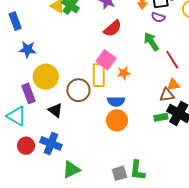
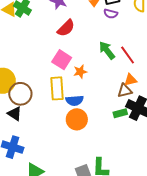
green arrow: (151, 42) -> (107, 50), moved
yellow rectangle: (99, 75) -> (57, 88), moved
brown circle: (78, 90) -> (20, 94), moved

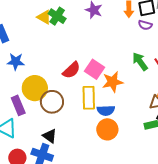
red semicircle: (66, 28) -> (72, 70), moved
orange star: (80, 72) -> (113, 82), size x1.5
black triangle: (15, 114) -> (50, 136), moved

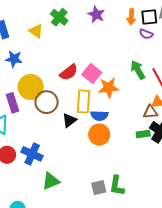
yellow triangle: (44, 17) -> (36, 31), moved
black triangle: (50, 136) -> (69, 120), moved, turned 42

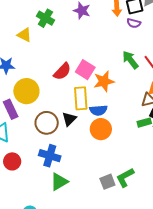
brown circle: (47, 102) -> (47, 123), moved
blue cross: (32, 154) -> (50, 156), moved
green L-shape: (117, 186) -> (125, 177), turned 60

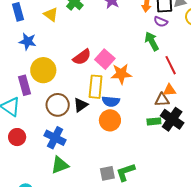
green arrow: (130, 60) -> (152, 41), moved

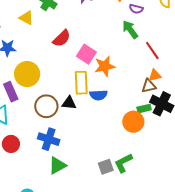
red semicircle: (82, 57) -> (62, 38), moved
black triangle: (81, 105) -> (69, 103), turned 49
orange circle: (110, 120) -> (133, 122), moved

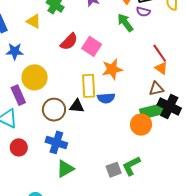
green arrow: (130, 30) -> (125, 23), moved
pink square: (86, 54) -> (92, 46), moved
orange triangle: (155, 75) -> (161, 68), moved, turned 48
green rectangle: (144, 109) -> (152, 111), size x1.6

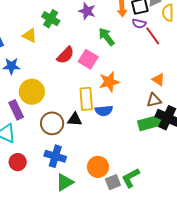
green arrow: (125, 23) -> (106, 37), moved
red line: (160, 53) -> (153, 36), moved
orange circle: (141, 125) -> (98, 167), moved

